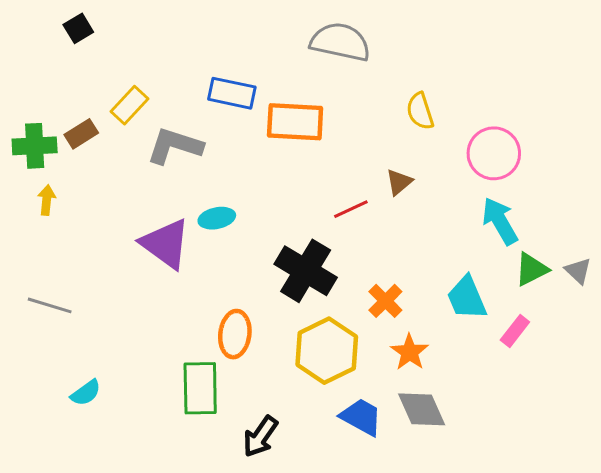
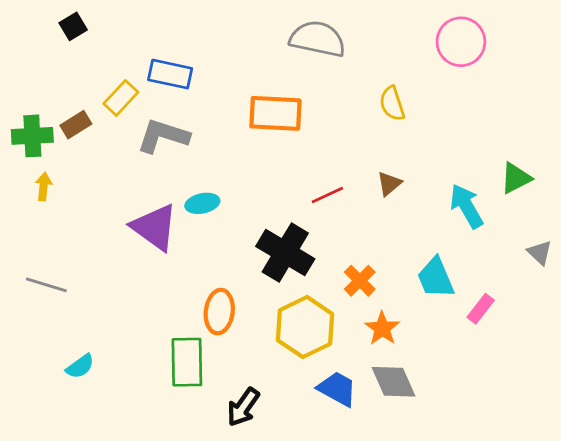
blue rectangle: (232, 93) -> (170, 74), moved
pink circle: (494, 153) -> (461, 42), moved
brown triangle: (399, 182) -> (389, 184), moved
green triangle: (531, 269) -> (516, 178), moved

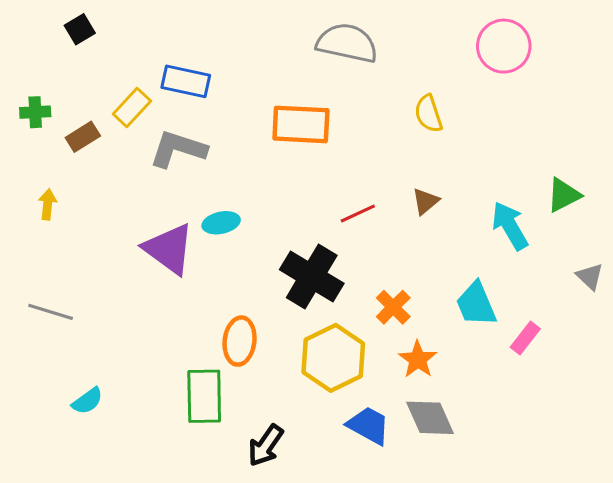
green cross: (32, 136) -> (35, 112), moved, size x0.7

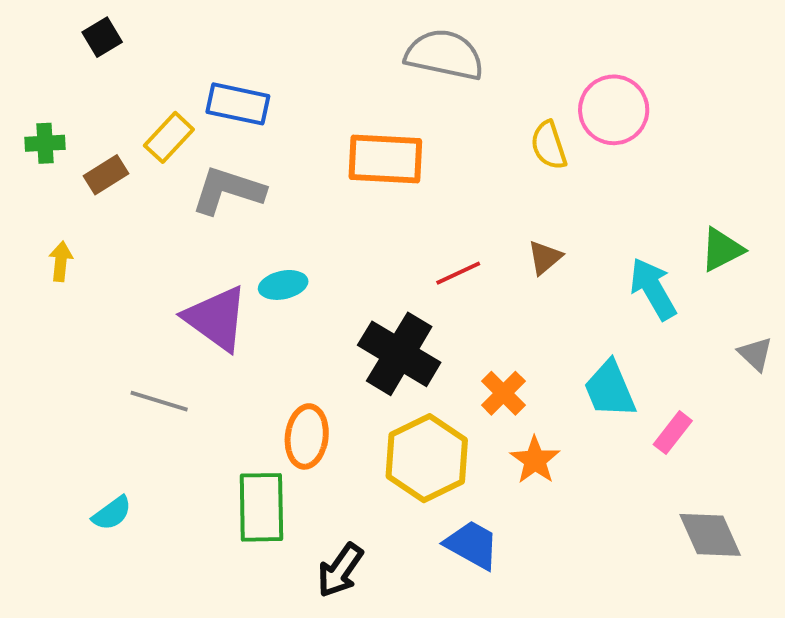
pink circle: (504, 46) -> (614, 110), moved
gray line: (51, 312) -> (159, 401), moved
gray diamond: (430, 418) -> (710, 535), moved

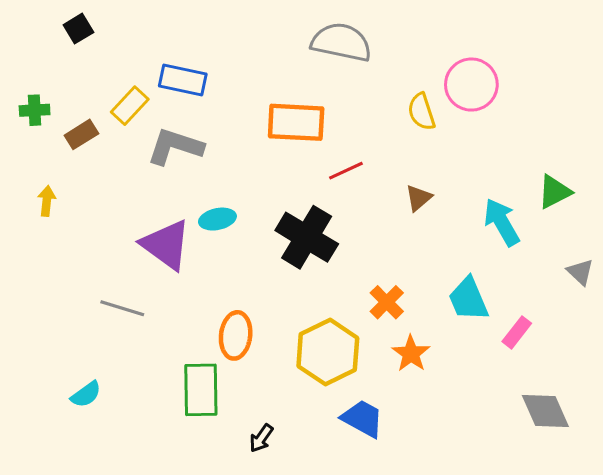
red line: (458, 273) -> (346, 171), moved
black cross: (399, 354) -> (307, 237), moved
black arrow: (340, 570) -> (261, 438), size x0.7

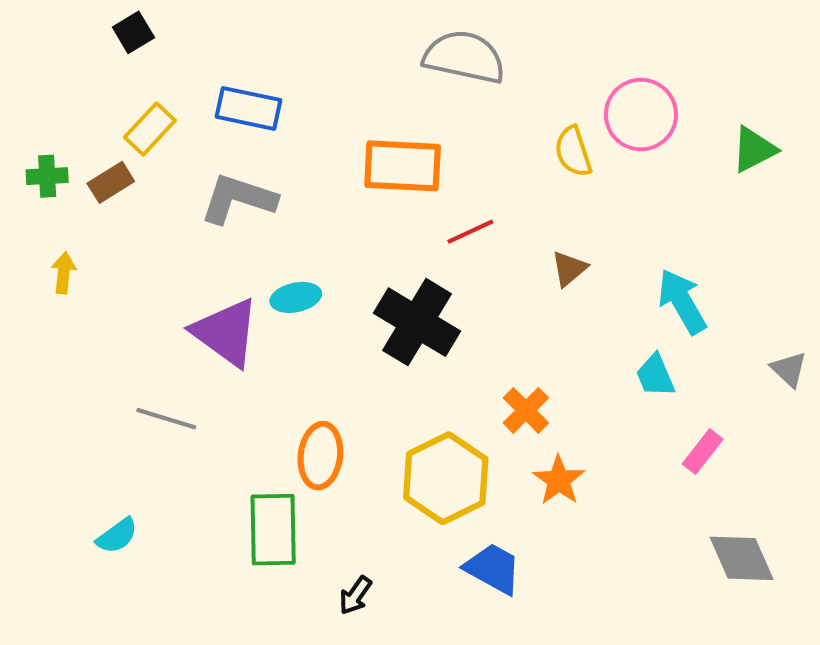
black square: (78, 29) -> (133, 32), moved
yellow rectangle: (130, 106) -> (150, 129), moved
green cross: (35, 110) -> (47, 176), moved
green triangle: (555, 192) -> (754, 149), moved
cyan trapezoid: (468, 299) -> (655, 375), moved, size x0.7

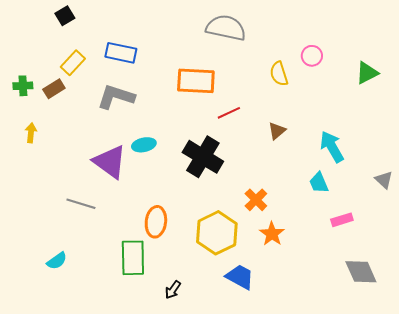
pink circle: (641, 115) -> (312, 56), size x0.6
pink rectangle: (703, 452) -> (342, 220), turned 35

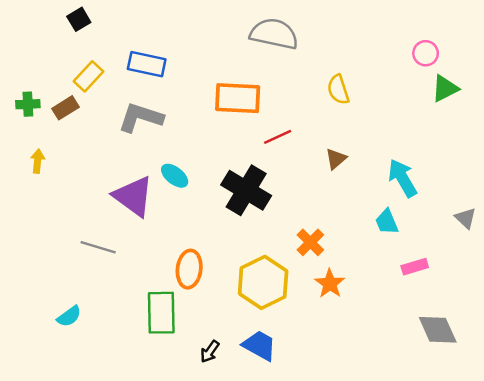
pink circle: (312, 56) -> (426, 53), moved
cyan ellipse: (144, 145) -> (175, 176), turned 50
blue trapezoid: (240, 277) -> (259, 345), moved

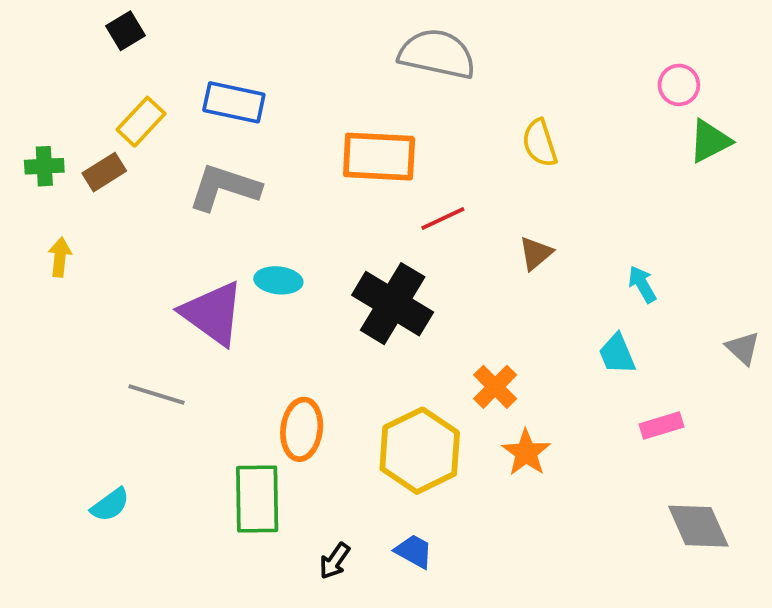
cyan ellipse: (175, 176) -> (278, 280), turned -32
cyan arrow: (403, 178) -> (642, 284), size x0.6
blue trapezoid: (259, 345) -> (414, 551), size x0.7

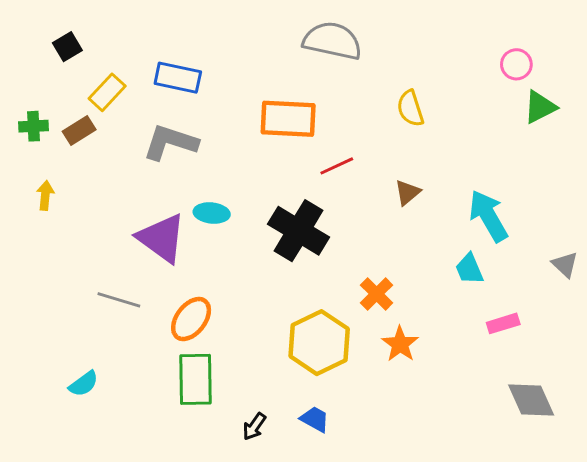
black square: (126, 31) -> (67, 47), moved
cyan arrow: (642, 284) -> (488, 216), size x1.8
orange ellipse: (302, 429) -> (191, 319), moved, turned 30

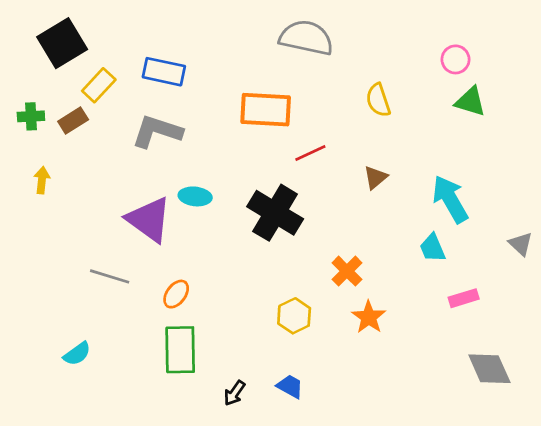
black square: (67, 47) -> (62, 43), size x1.8
pink circle: (516, 64) -> (455, 59), moved
green triangle: (540, 107) -> (470, 101), moved, turned 44
orange ellipse: (191, 319) -> (176, 294), size x0.7
yellow hexagon: (319, 343) -> (294, 316), size x0.6

